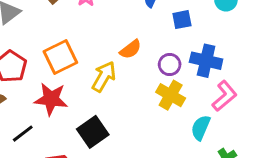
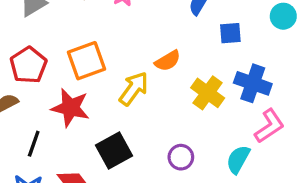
purple circle: (170, 65) -> (181, 157), moved
yellow cross: (171, 95) -> (208, 93), moved
black line: (23, 134) -> (34, 144), turned -40

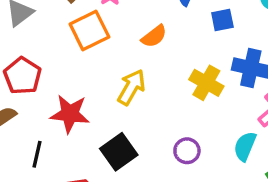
orange square: (86, 61) -> (89, 31), moved
orange semicircle: (168, 61) -> (154, 36), moved

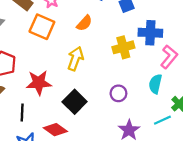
orange square: (89, 31) -> (42, 27), turned -30
yellow cross: (206, 83) -> (123, 47), turned -35

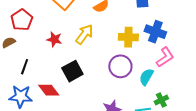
red star: (39, 83) -> (54, 39), moved, size x0.7
purple circle: (118, 93) -> (120, 66), moved, size x1.5

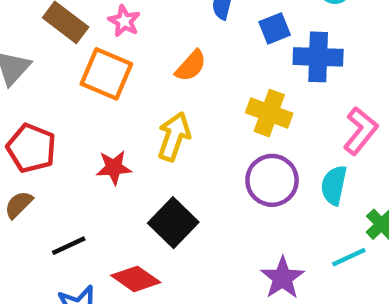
blue cross: (155, 32) -> (318, 57), moved
yellow cross: (128, 37) -> (269, 113), turned 36
black line: (25, 67) -> (69, 246), turned 63

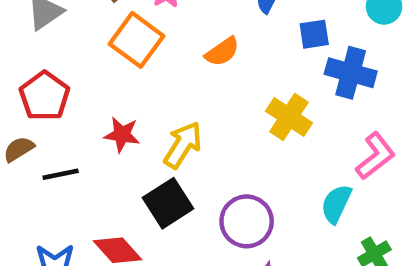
yellow arrow: (174, 137) -> (183, 145), moved
purple circle: (272, 180) -> (247, 221), moved
black line: (69, 246) -> (61, 174), moved

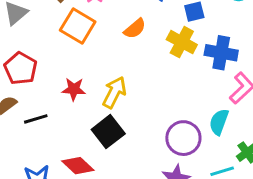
blue cross: (351, 73) -> (221, 53), moved
yellow cross: (289, 117) -> (182, 42), moved
purple circle: (247, 221) -> (183, 138), moved

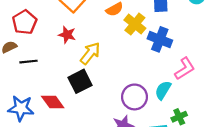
yellow cross: (182, 42) -> (135, 24), moved
blue cross: (221, 53) -> (160, 39), moved
red star: (74, 89) -> (67, 35), moved

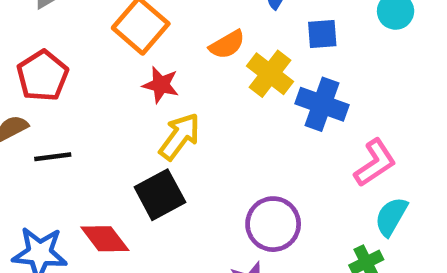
red star: (67, 35) -> (161, 85), moved
cyan semicircle: (163, 90) -> (391, 217), moved

